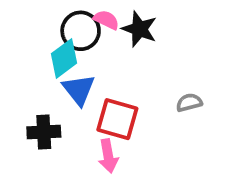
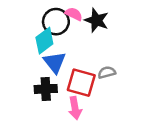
gray semicircle: (189, 103) -> (107, 72), moved
black cross: (44, 132) -> (46, 89), moved

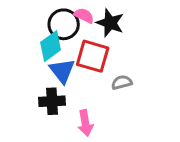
red square: (81, 83) -> (93, 56), moved

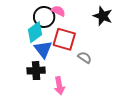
black star: (110, 23) -> (103, 16), moved
gray semicircle: (122, 82) -> (85, 57), turned 48

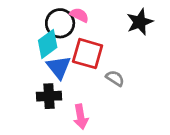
black star: (103, 16) -> (140, 22), turned 30

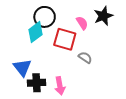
pink semicircle: (79, 15) -> (82, 23), moved, turned 32
blue triangle: (59, 67) -> (22, 68), moved
black cross: (49, 96) -> (36, 83), moved

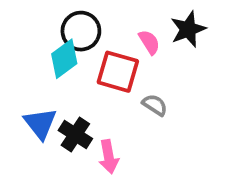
black cross: (36, 83) -> (75, 135), moved, turned 36

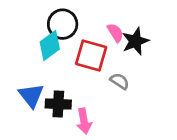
black star: (188, 29) -> (135, 41), moved
black cross: (75, 135) -> (58, 104), turned -30

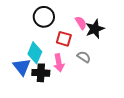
cyan diamond: (50, 46) -> (35, 53), moved, turned -30
red square: (91, 55) -> (64, 39), size x0.7
pink arrow: (84, 121) -> (59, 63), moved

